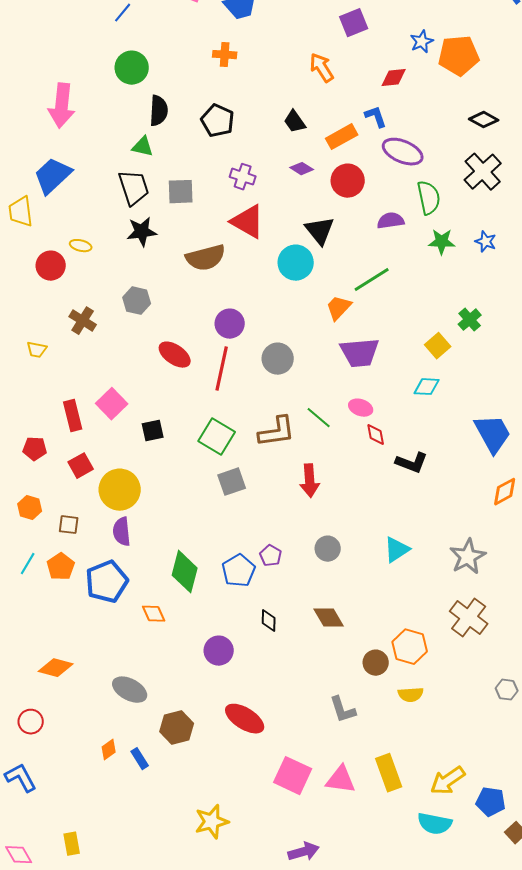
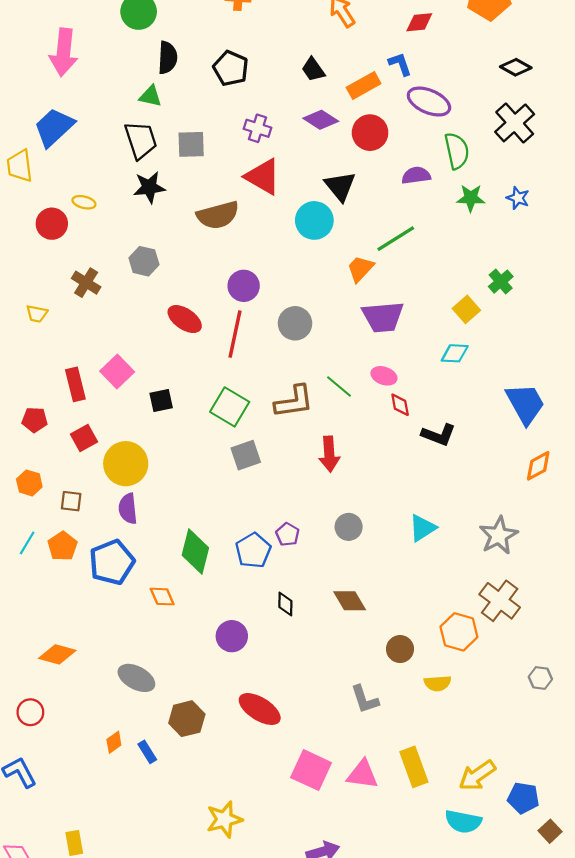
purple diamond: (302, 169) -> (321, 120), size x1.4
orange hexagon: (410, 647) -> (459, 632), moved

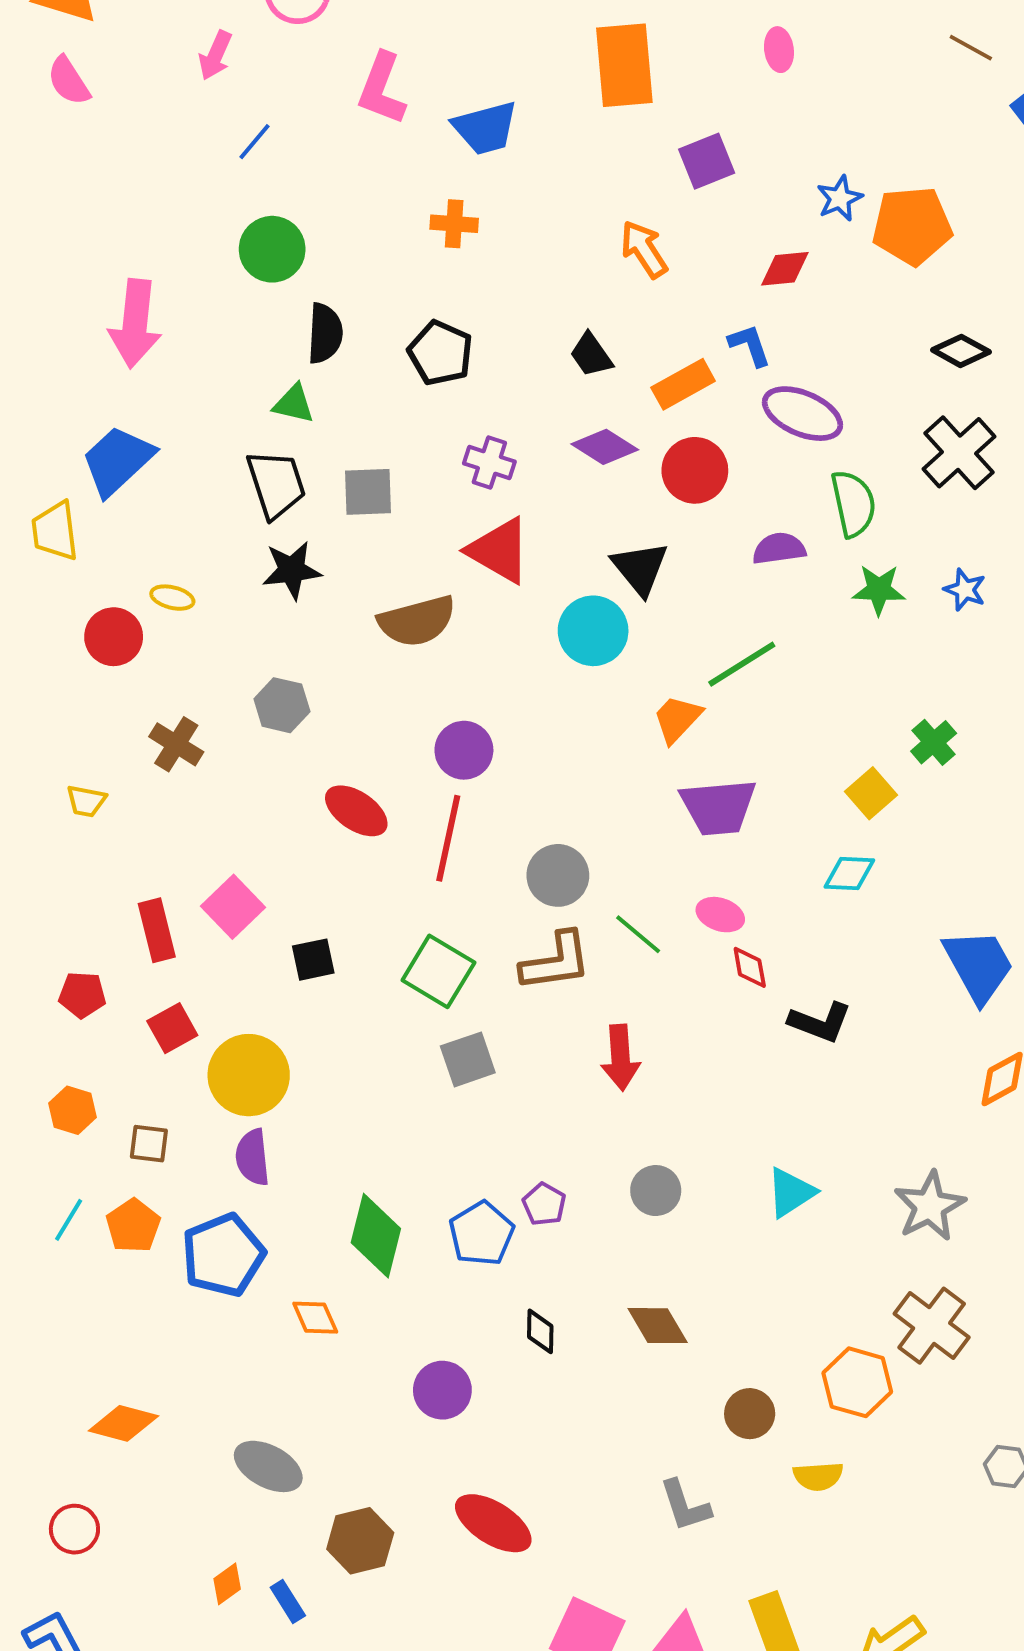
gray circle: (295, 323) -> (558, 875), moved

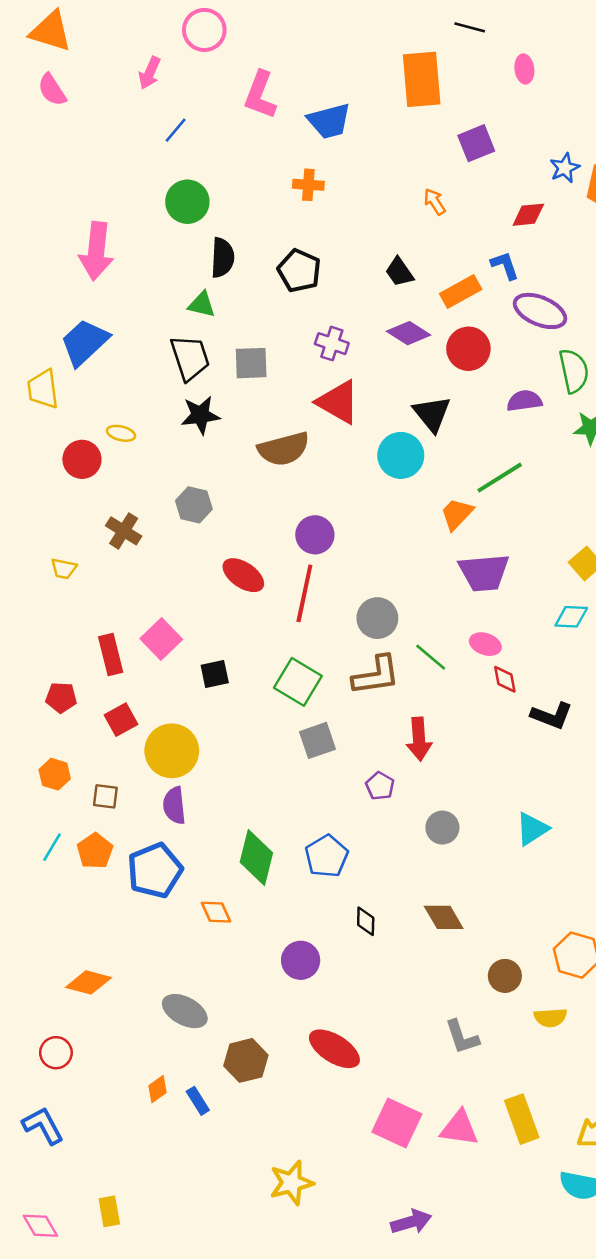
orange arrow: (644, 249) -> (435, 202), size x0.7
purple pentagon: (544, 1204) -> (380, 786), moved

